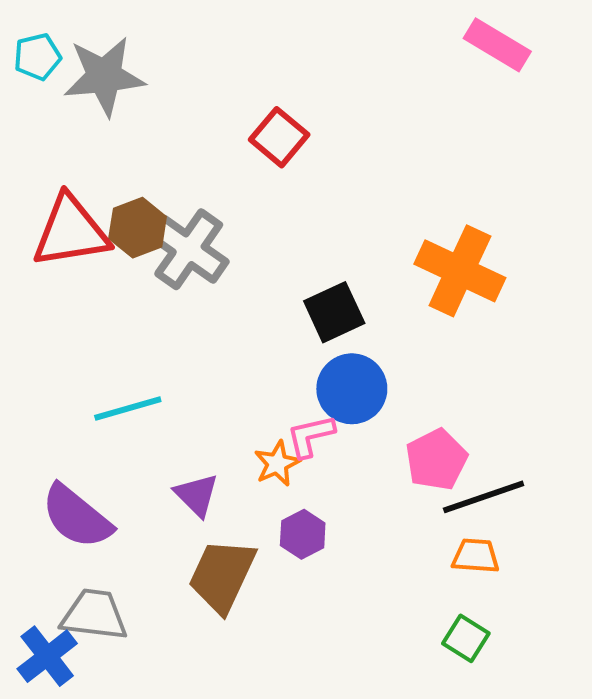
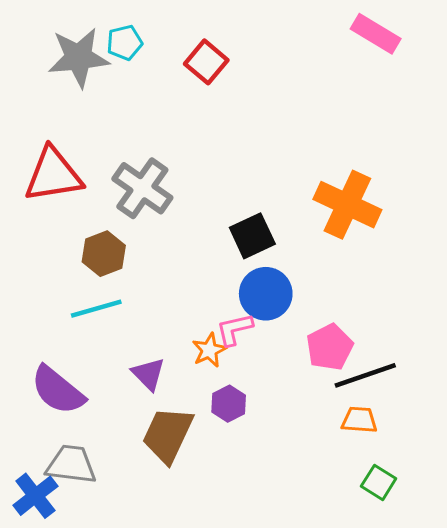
cyan pentagon: (37, 57) -> (125, 43), moved
red square: (279, 137) -> (206, 62), moved
brown hexagon: (138, 228) -> (104, 254), moved
green square: (466, 638) -> (379, 482), moved

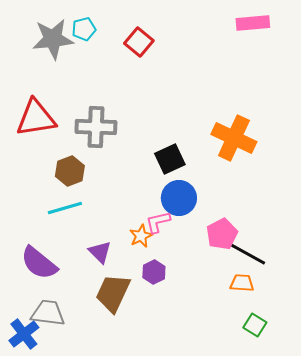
pink rectangle: (376, 34) -> (253, 23), turned -36
gray cross: (142, 188) -> (96, 127), turned -33
black line: (365, 375) -> (246, 253), turned 48

